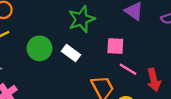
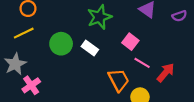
pink square: (115, 46) -> (130, 42), turned 35
red arrow: (154, 80) -> (166, 73), turned -126

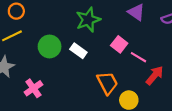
pink line: (142, 63) -> (138, 57), moved
pink cross: (31, 85) -> (33, 88), moved

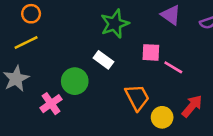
pink square: (119, 44) -> (151, 52), turned -35
green circle: (50, 46) -> (75, 81), moved
red arrow: (155, 75) -> (192, 106), moved

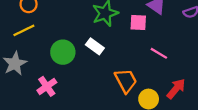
pink square: (151, 52) -> (138, 22), moved
green circle: (75, 81) -> (63, 52), moved

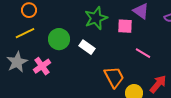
green circle: (63, 52) -> (59, 39), moved
pink cross: (47, 86) -> (42, 66), moved

